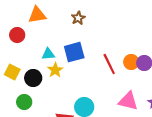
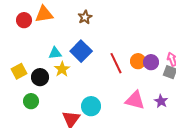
red circle: (17, 35) -> (24, 20), moved
blue square: (74, 52) -> (81, 51), turned -30
yellow square: (12, 72) -> (19, 71), turned 35

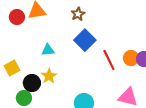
blue square: (81, 51) -> (85, 40), moved
yellow star: (62, 69) -> (49, 76), moved
black circle: (40, 77) -> (32, 83), moved

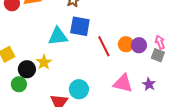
blue square: (85, 40) -> (80, 26), turned -35
cyan triangle: (48, 50) -> (58, 36), moved, size x1.5

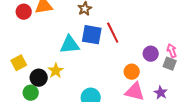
orange circle: (126, 44) -> (132, 72), moved
red line: (104, 46) -> (113, 33), moved

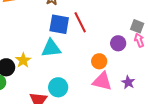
cyan triangle: (70, 45) -> (51, 48), moved
gray square: (170, 64) -> (137, 26), moved

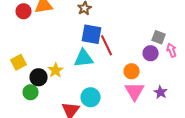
red line: (80, 22) -> (107, 45), moved
gray square: (137, 26) -> (159, 37), moved
pink triangle: (102, 81) -> (135, 91), turned 45

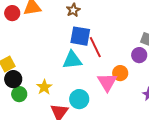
yellow star: (56, 70) -> (44, 87), moved
black circle: (39, 77) -> (13, 79), moved
pink triangle: (135, 91) -> (107, 82), moved

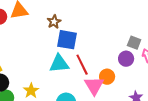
brown star: (73, 10) -> (54, 22), moved
red line: (95, 47) -> (82, 65), moved

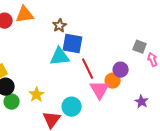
purple circle: (126, 59) -> (121, 70), moved
cyan triangle: (59, 64) -> (60, 57), moved

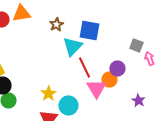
blue square: (73, 44) -> (89, 30), moved
cyan triangle: (60, 57) -> (72, 46), moved, turned -40
yellow star: (37, 95) -> (48, 93), moved

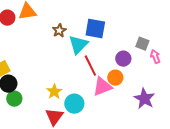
brown star: (56, 24) -> (59, 31), moved
purple circle: (117, 68) -> (123, 59), moved
pink triangle: (96, 88) -> (102, 87), turned 40
purple star: (138, 100) -> (144, 99), size x1.5

